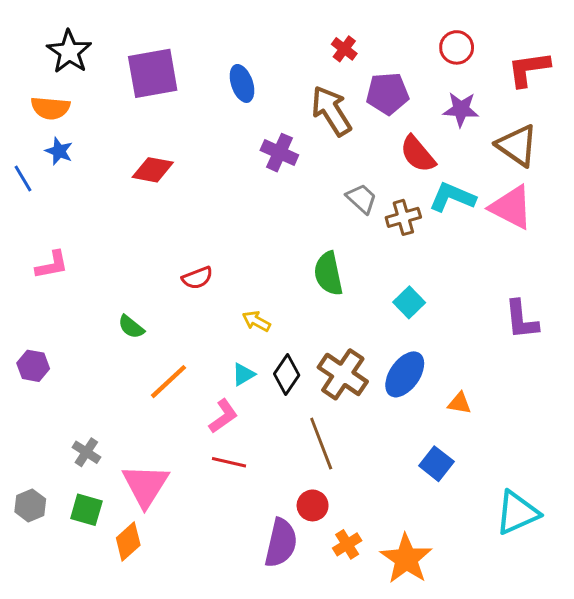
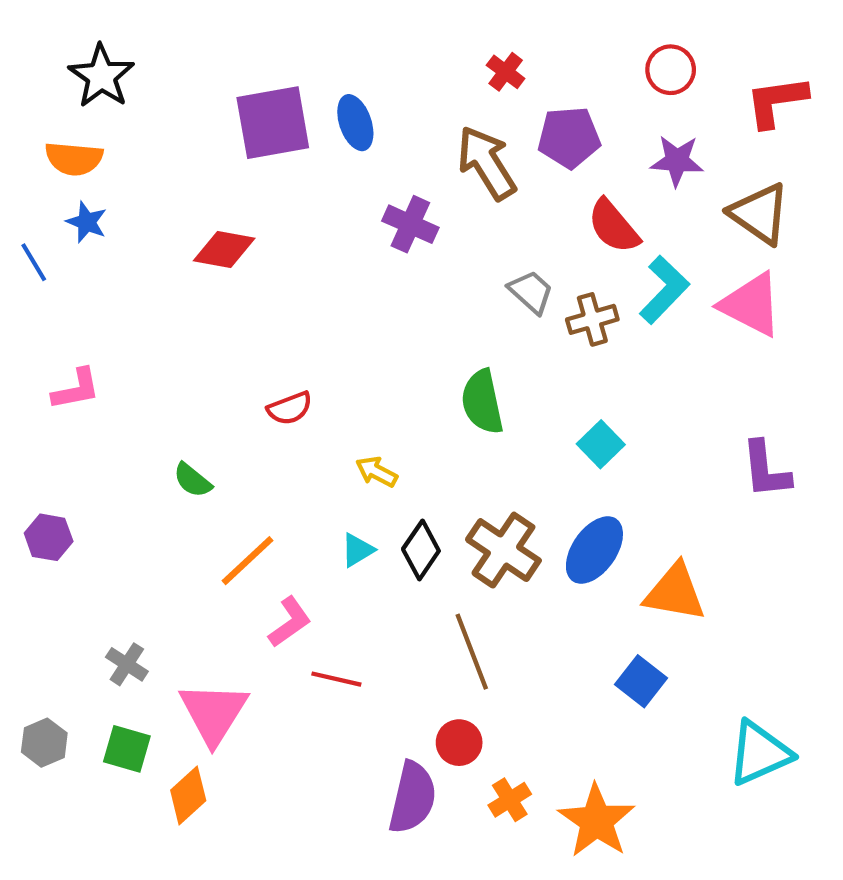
purple square: (153, 73) -> (273, 123), moved
cyan L-shape: (452, 197) -> (664, 290), turned 111
orange triangle: (459, 403) -> (675, 592), size x1.8
pink L-shape: (223, 416) -> (290, 622), moved

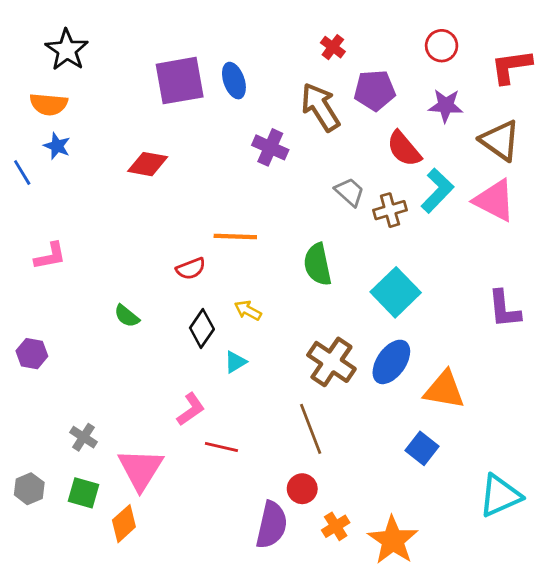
cyan square: (601, 444) -> (396, 292), size x1.6
black diamond: (421, 550) -> (202, 329), moved
orange line: (247, 561) -> (235, 237), moved, turned 45

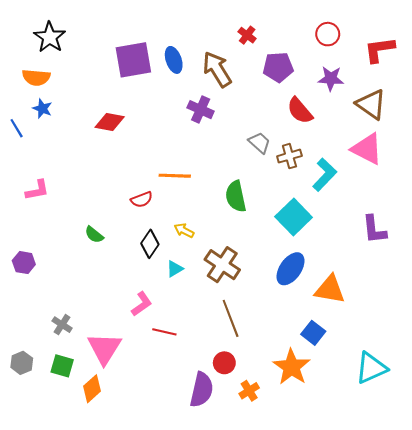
brown arrow: (320, 107) -> (217, 69), moved
cyan L-shape: (437, 191) -> (325, 175), moved
brown cross: (331, 362) -> (222, 265), moved
orange star: (393, 540) -> (292, 367), moved

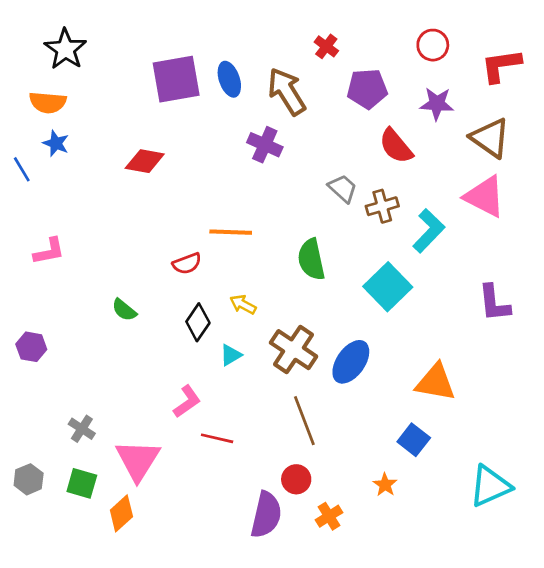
blue ellipse: (291, 269) -> (351, 362), moved
orange star: (292, 367) -> (385, 485), size x0.5

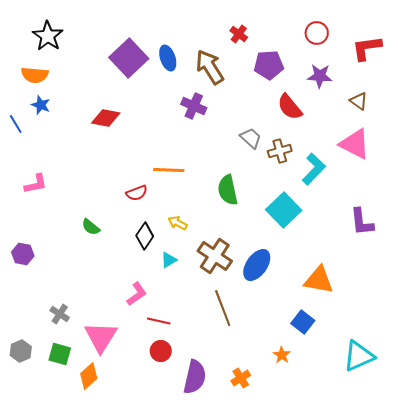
purple square: (176, 79) -> (129, 58), turned -33
brown triangle: (490, 138) -> (359, 101), size x0.6
red circle: (296, 479) -> (161, 351), moved

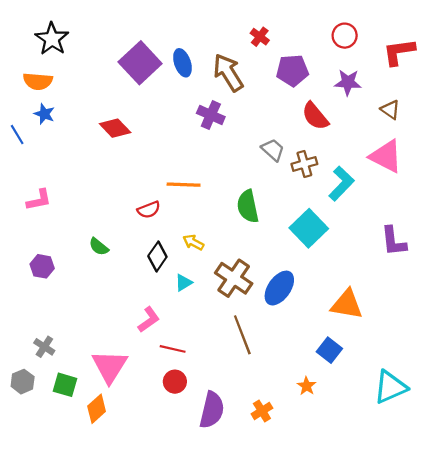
red diamond: (106, 118) -> (115, 128), turned 36
purple hexagon: (23, 254) -> (42, 266), moved
gray cross: (60, 314) -> (44, 347), moved

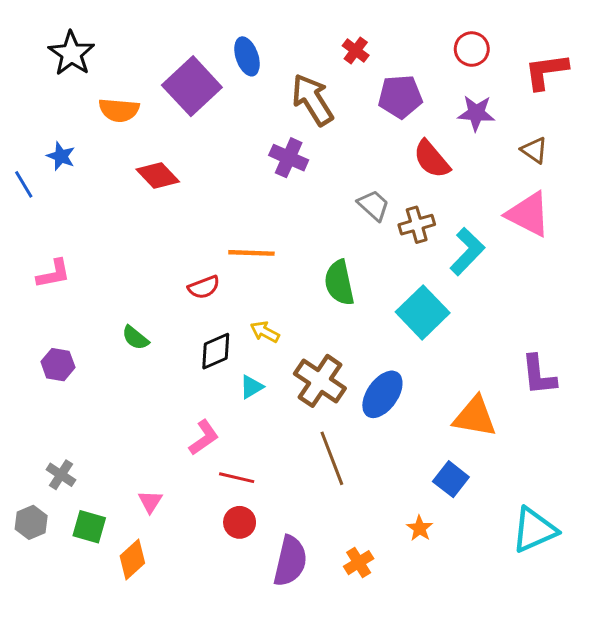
blue ellipse: (182, 63) -> (247, 56), moved
orange semicircle: (38, 81) -> (119, 110), moved
purple L-shape: (394, 241) -> (539, 375), moved
black diamond: (157, 256) -> (216, 351), turned 32
pink triangle: (110, 366) -> (150, 502), size x0.5

